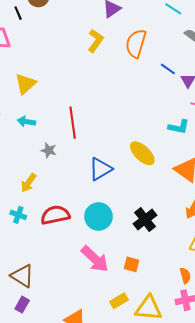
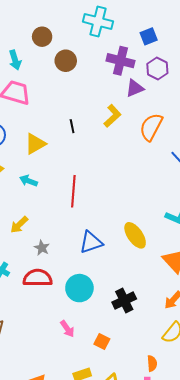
black line: (18, 13) -> (72, 126), moved
gray star: (49, 150) -> (42, 248), moved
yellow arrow: (28, 183) -> (19, 225), moved
pink arrow: (95, 259) -> (67, 329), size x0.6

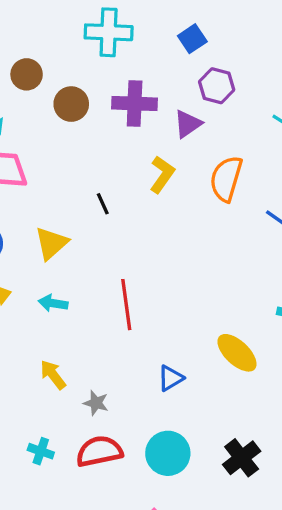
purple cross: (121, 61) -> (135, 103), moved
yellow arrow: (19, 225) -> (53, 375), turned 108
blue triangle: (91, 242) -> (171, 378), size x0.7

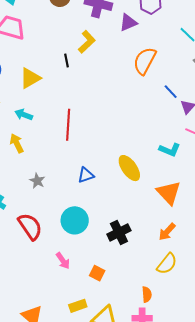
yellow L-shape: (162, 174) -> (87, 42), moved
yellow arrow: (53, 375) -> (17, 143), moved
red semicircle: (99, 451) -> (30, 226), moved, turned 56

